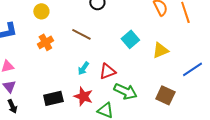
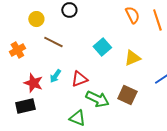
yellow circle: (41, 11) -> (36, 19), moved
brown square: (165, 95) -> (127, 95), moved
red star: (83, 96) -> (33, 83), moved

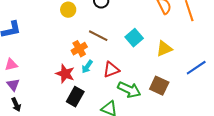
brown line: (53, 42) -> (98, 36), moved
orange cross: (17, 50) -> (79, 49), moved
black rectangle: (25, 106) -> (75, 97), moved, turned -48

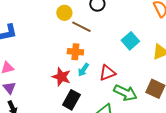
brown line: (98, 36) -> (81, 27), moved
orange cross: (79, 49) -> (75, 52), turned 35

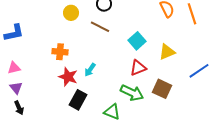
brown line: (81, 27) -> (100, 27), moved
orange cross: (75, 52) -> (60, 52), moved
red triangle: (107, 73) -> (138, 68), moved

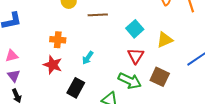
brown line: (100, 27) -> (98, 15), turned -30
red triangle: (138, 68) -> (136, 56), turned -36
red star: (68, 77) -> (53, 65), moved

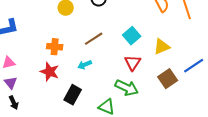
brown line: (98, 15) -> (94, 39), moved, turned -30
cyan arrow: (88, 58) -> (85, 65), turned 32
brown square: (160, 77) -> (168, 79), moved, turned 30

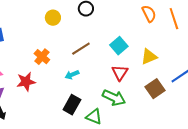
orange cross: (55, 47) -> (42, 57), turned 35
red star: (50, 72) -> (26, 82), moved, turned -30
black rectangle: (73, 95) -> (72, 105), moved

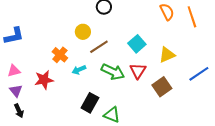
yellow circle: (53, 18) -> (83, 32), moved
cyan arrow: (72, 75) -> (79, 70), moved
brown square: (155, 89) -> (162, 87), moved
green arrow: (114, 98) -> (113, 72), moved

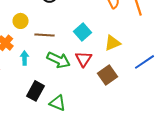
yellow circle: (83, 32) -> (20, 21), moved
brown line: (99, 47) -> (44, 35), turned 36
cyan arrow: (79, 70) -> (24, 58), turned 112

